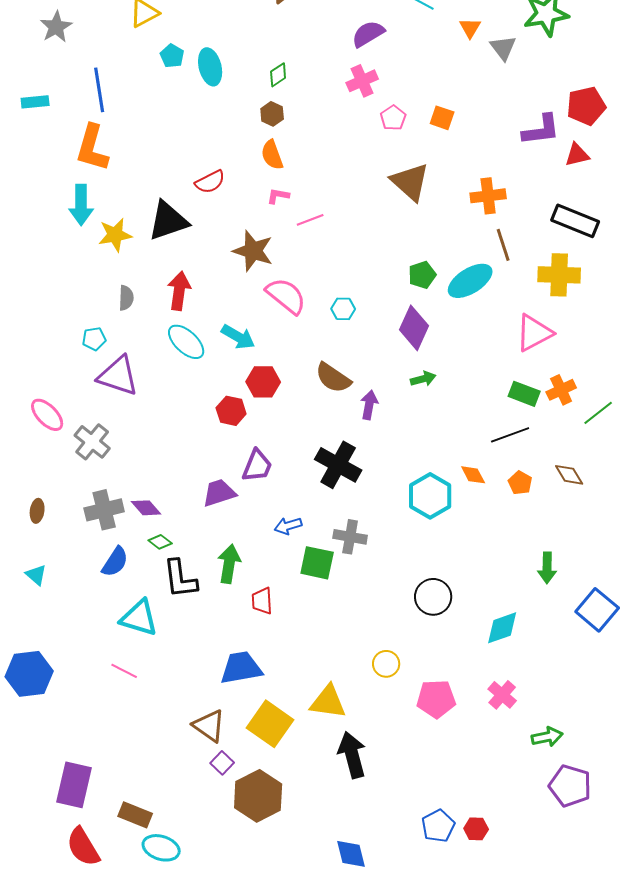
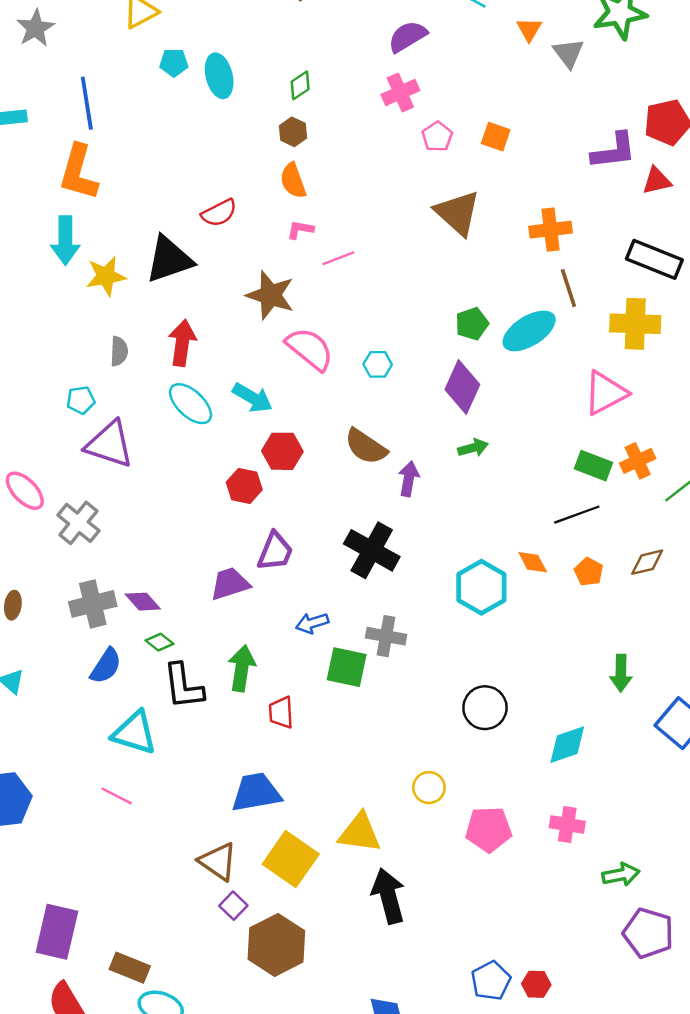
cyan pentagon: (172, 56) -> (174, 63), turned -30
brown diamond: (569, 475) -> (647, 562), turned -72
pink cross: (502, 695) -> (567, 825), turned -32

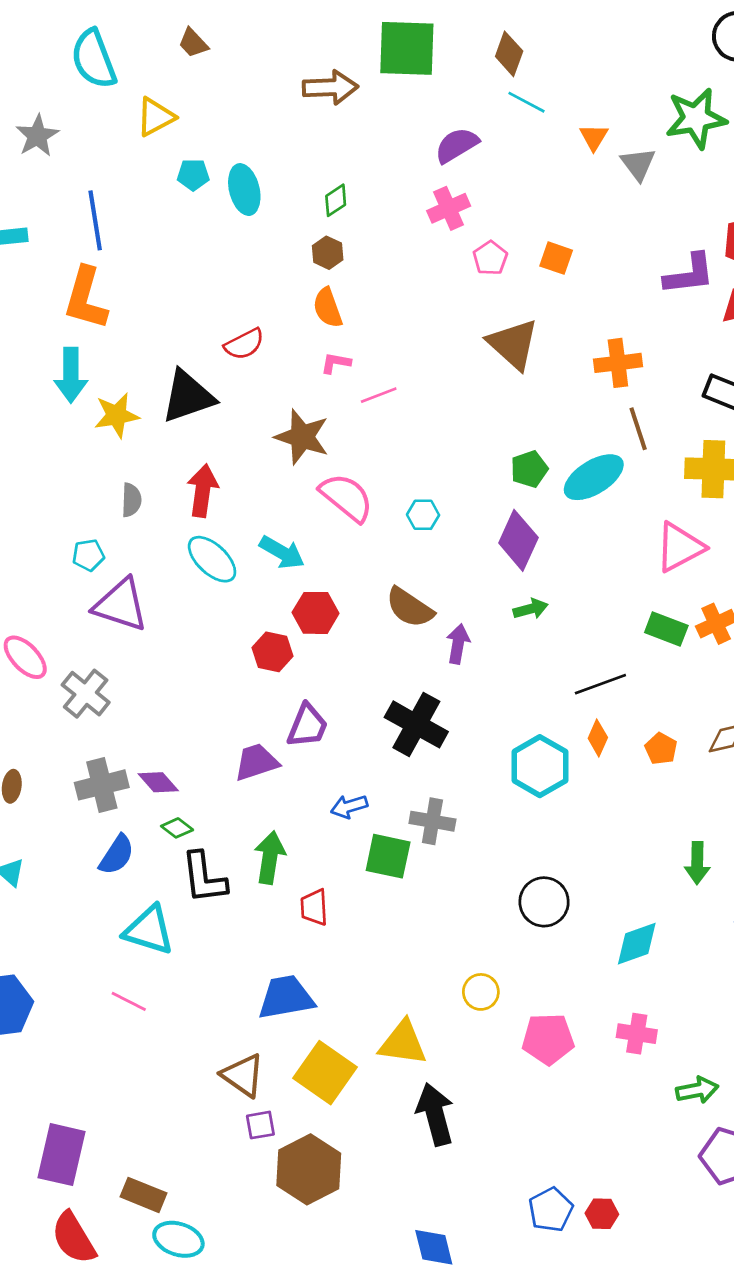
black line: (577, 515) -> (600, 684), moved
orange diamond: (533, 562) -> (598, 738), turned 52
purple square: (233, 906) -> (260, 1125), turned 36

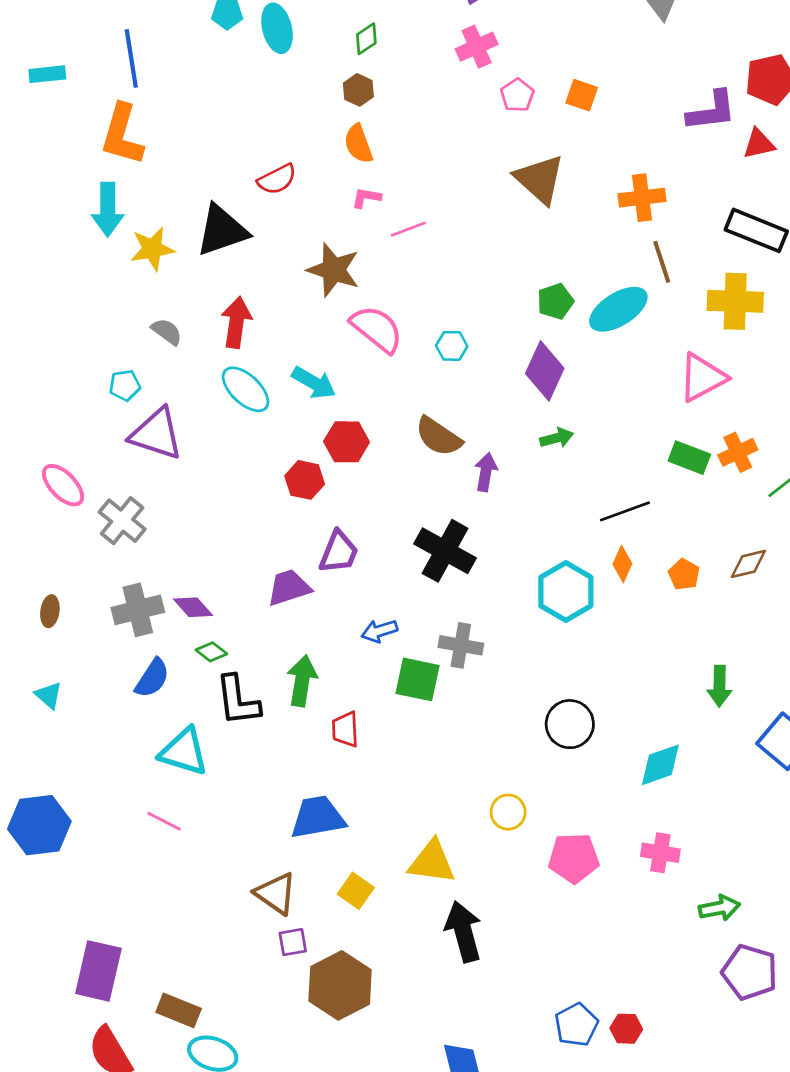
gray semicircle: (131, 500) -> (167, 332), turned -56
yellow square: (325, 1073) -> (356, 891), size x0.6

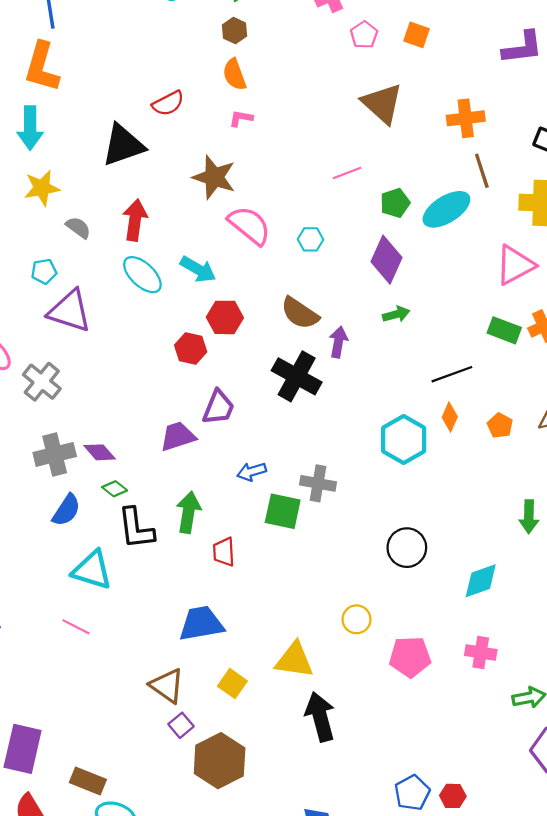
pink line: (408, 229) -> (347, 173), moved
yellow star: (152, 249) -> (42, 188), moved
black cross: (445, 551) -> (297, 376), moved
purple square: (293, 942) -> (181, 725), turned -30

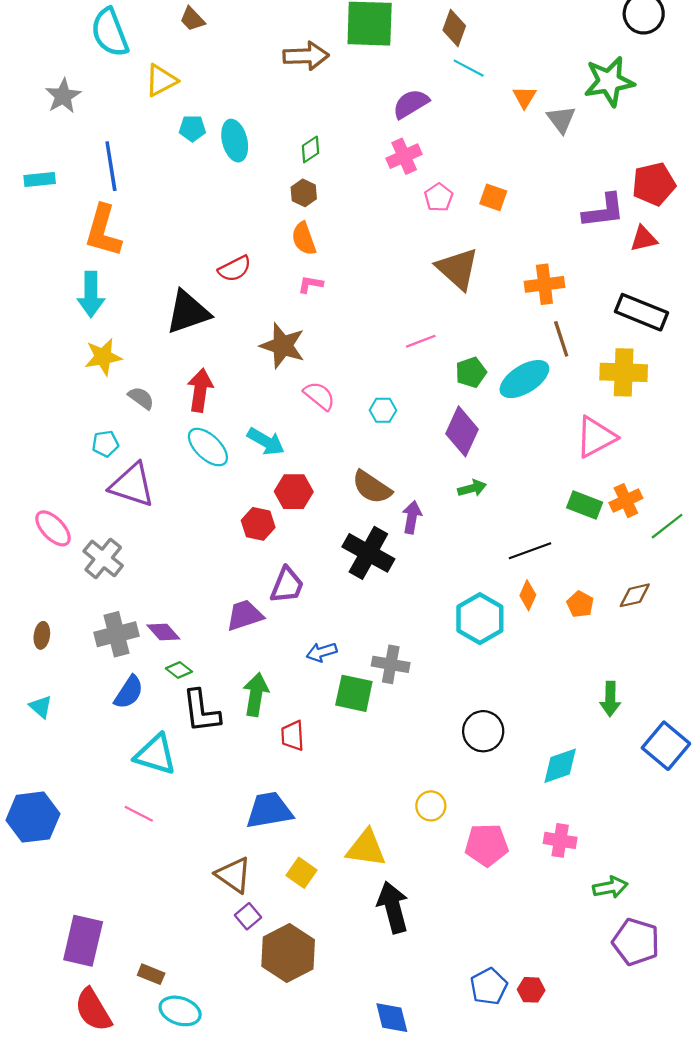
pink semicircle: (249, 225) -> (319, 396), size x0.7
brown rectangle: (88, 781) -> (151, 974), size x0.7

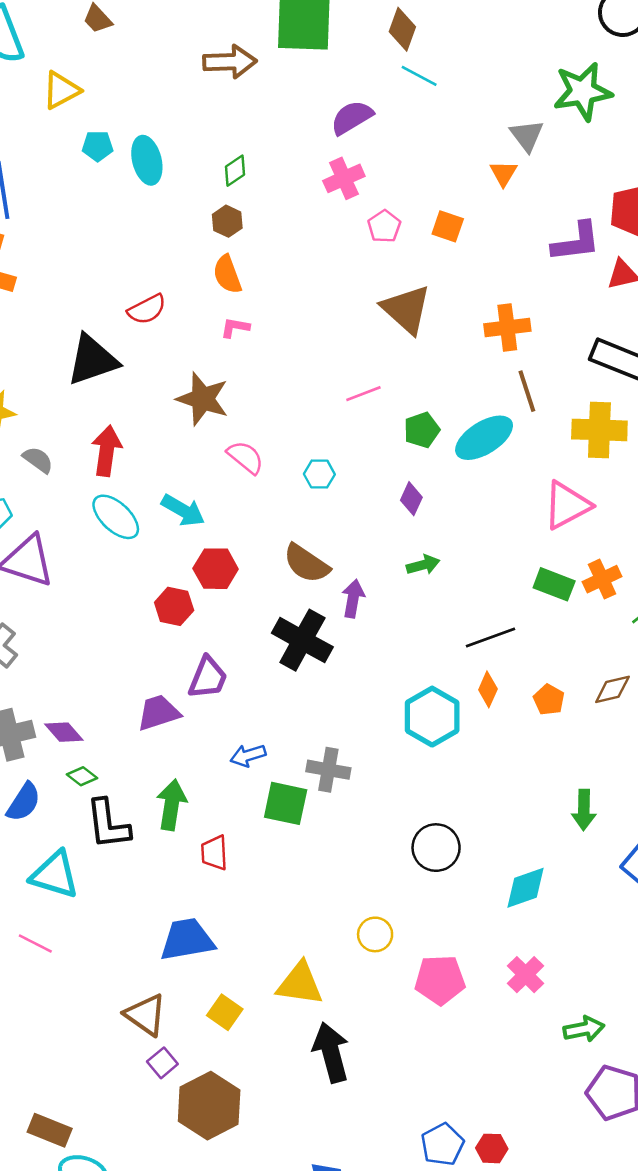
orange triangle: (524, 97) -> (503, 173), moved
purple diamond: (462, 431) -> (411, 499), size x0.6
pink cross: (560, 840) -> (526, 975), turned 36
brown rectangle: (151, 974) -> (50, 1130), size x1.4

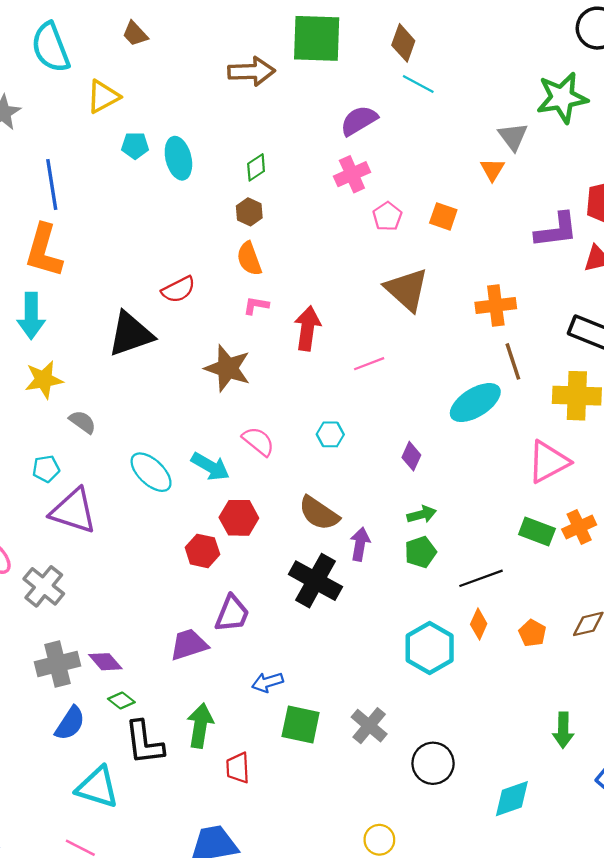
green pentagon: (422, 430) -> (420, 552), moved
red arrow: (107, 451) -> (307, 328), moved
pink semicircle: (245, 457) -> (258, 441), moved
gray cross: (328, 770) -> (369, 726), moved, turned 30

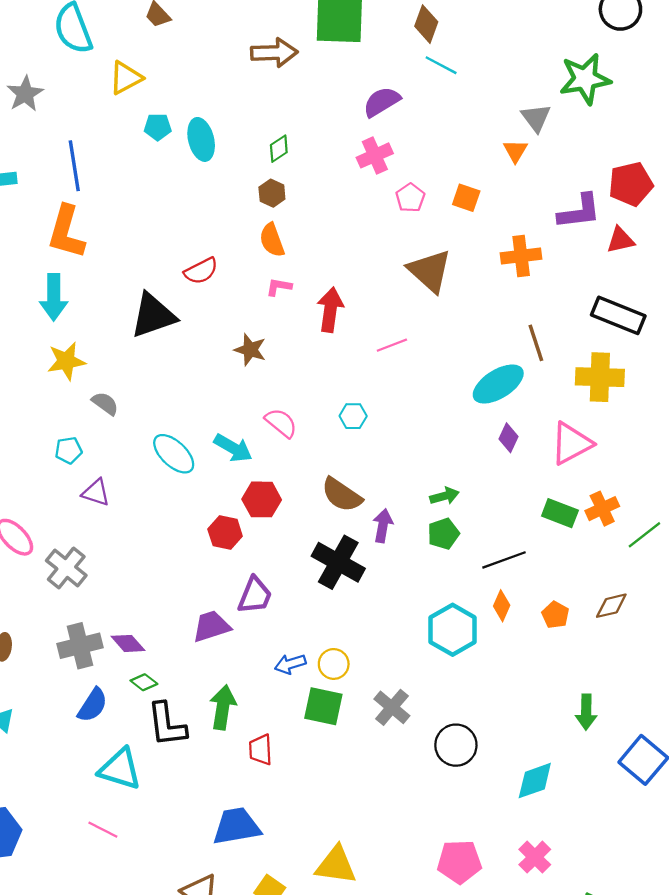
orange cross: (496, 305) -> (521, 256), moved
brown star: (228, 368) -> (250, 350), size x0.7
purple diamond: (411, 456) -> (508, 438), moved
purple triangle: (73, 511) -> (96, 493), size x0.6
yellow circle: (379, 840) -> (334, 664), moved

